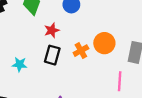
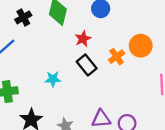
black rectangle: (52, 55) -> (87, 65), turned -48

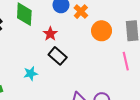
orange cross: (117, 57) -> (81, 12), moved

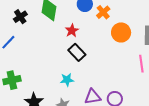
cyan star: (31, 73) -> (67, 80), moved

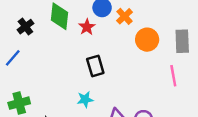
red star: (72, 31) -> (87, 27), moved
black rectangle: (77, 52) -> (95, 66), turned 30

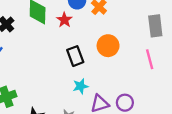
orange circle: (147, 40) -> (108, 46), moved
cyan star: (85, 99) -> (81, 86), moved

